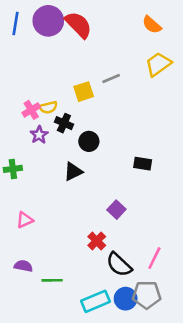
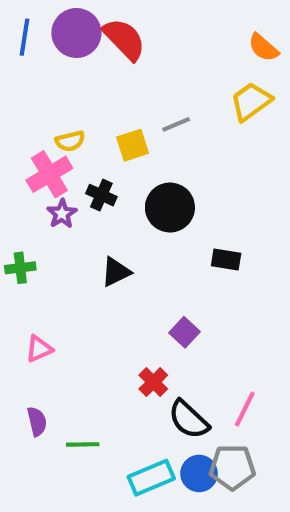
orange semicircle: (152, 25) -> (263, 48), moved
yellow semicircle: (48, 107) -> (70, 141), moved
pink cross: (31, 110) -> (49, 174), size x1.5
black circle: (89, 141) -> (170, 208), moved, size x1.5
purple semicircle: (23, 266) -> (37, 422), turned 66

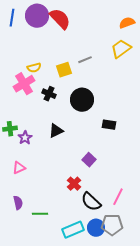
orange semicircle: (263, 48) -> (127, 23), turned 119
purple star: (62, 214) -> (25, 138), moved

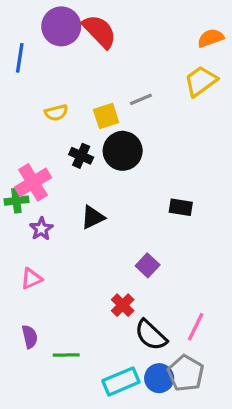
blue line: (12, 18) -> (20, 58), moved
pink cross: (24, 84) -> (33, 182), moved
black circle: (82, 100) -> (123, 151), moved
green cross: (10, 129) -> (16, 201), moved
gray pentagon: (112, 225) -> (186, 373), turned 30

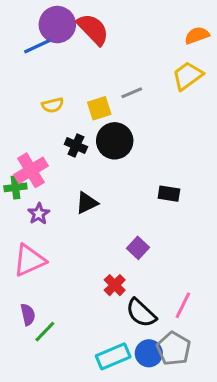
blue line: (20, 58) -> (37, 46), moved, turned 56
pink triangle: (31, 279) -> (29, 260), size x1.6
green line: (66, 355) -> (45, 332), moved, turned -45

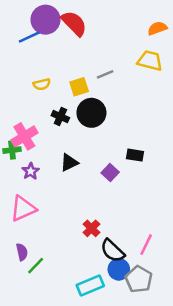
yellow trapezoid: (188, 76) -> (150, 61), turned 50
purple square: (138, 248) -> (110, 172), moved
blue circle: (149, 353) -> (119, 269), moved

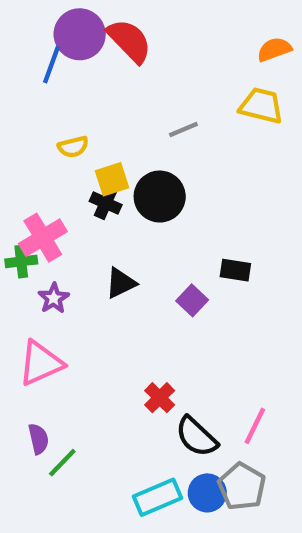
blue line: (29, 37) -> (51, 65), turned -45
yellow square: (79, 87) -> (112, 179), moved
blue circle: (119, 269) -> (207, 493), moved

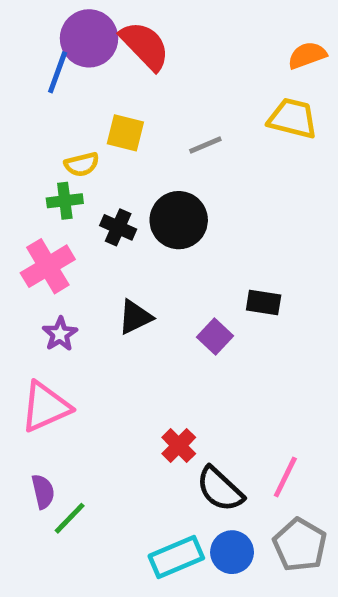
yellow square: (112, 179) -> (125, 133), moved, turned 32
green cross: (21, 261) -> (65, 201), moved
gray pentagon: (242, 486) -> (300, 545), moved

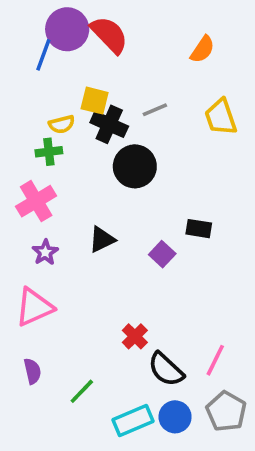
orange semicircle: (307, 55) -> (202, 49), moved, turned 144
yellow trapezoid: (293, 118) -> (221, 117), moved, turned -123
black cross: (118, 227) -> (109, 124), moved, size x1.4
green line: (70, 518) -> (82, 391), moved

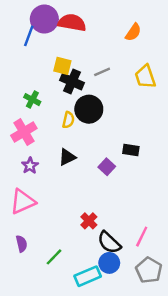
red semicircle: (109, 35) -> (72, 23), turned -36
yellow semicircle: (62, 124) -> (68, 120), moved, turned -63
green cross: (49, 152) -> (32, 100), turned 35
blue circle: (175, 417) -> (109, 263), moved

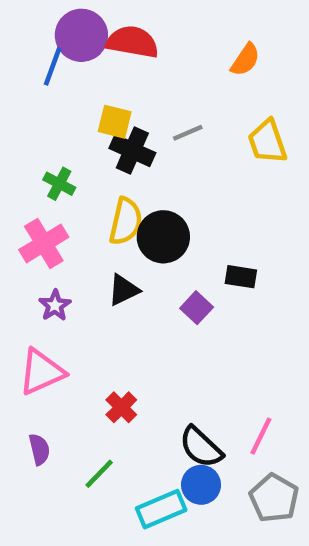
black circle: (89, 109) -> (163, 237), moved
yellow semicircle: (68, 120) -> (126, 221), size x1.5
red cross: (89, 221) -> (121, 407), moved

